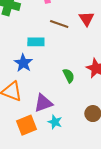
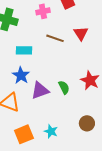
cyan rectangle: (36, 42) -> (24, 50), moved
purple triangle: (43, 103) -> (40, 90), moved

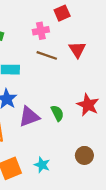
pink cross: (43, 11) -> (41, 31), moved

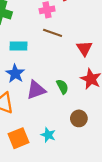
red triangle: (77, 50) -> (84, 48), moved
brown circle: (84, 155) -> (79, 118), moved

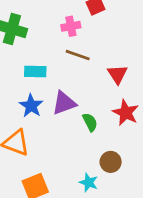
purple triangle: (36, 90) -> (64, 103), moved
cyan star: (48, 135) -> (89, 182), moved

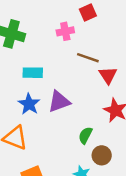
brown line: (78, 55) -> (88, 58), moved
green semicircle: (90, 122) -> (85, 135), moved, turned -126

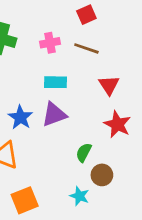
pink cross: (65, 31) -> (50, 43), moved
brown line: (88, 58) -> (86, 48), moved
cyan rectangle: (33, 73) -> (56, 82), moved

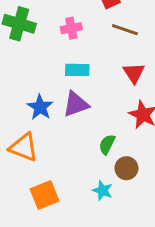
brown line: (86, 48) -> (125, 30), moved

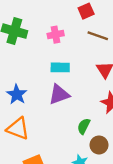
blue star: (40, 107) -> (17, 94), moved

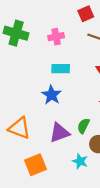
blue star: (17, 94) -> (51, 95), moved
purple triangle: (59, 94) -> (59, 133), moved

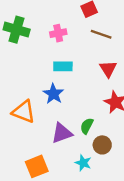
orange triangle: (19, 128) -> (24, 112), moved

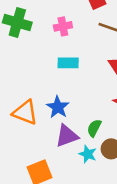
blue star: (53, 94) -> (58, 107), moved
cyan star: (83, 163) -> (88, 154), moved

